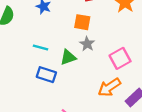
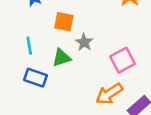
orange square: (82, 22) -> (64, 22), moved
cyan line: (40, 47) -> (29, 46), turned 64

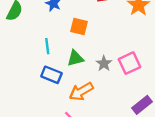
gray star: (84, 42) -> (104, 63), moved
orange arrow: (109, 94) -> (81, 91), moved

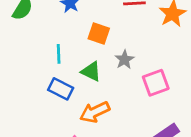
green triangle: (75, 58) -> (91, 71), turned 36
gray star: (104, 63) -> (124, 60), moved

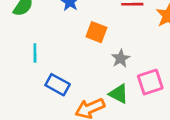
cyan line: (59, 54) -> (35, 53), moved
green triangle: (91, 71) -> (119, 94), moved

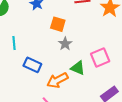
gray star: (121, 58) -> (65, 44), moved

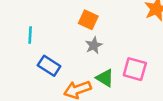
pink square: (100, 58) -> (135, 69), turned 30

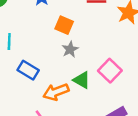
pink square: (135, 69) -> (110, 71), turned 30

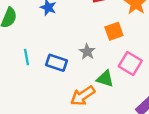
orange square: (64, 25) -> (114, 31), moved, turned -30
blue rectangle: (28, 70) -> (56, 63), moved

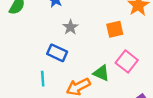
gray star: (87, 52) -> (70, 27), moved
cyan line: (27, 57) -> (43, 79), moved

